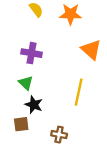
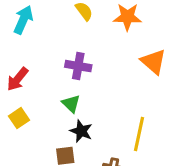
yellow line: (79, 92) -> (139, 134), moved

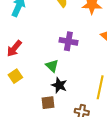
purple cross: (78, 66) -> (68, 41), moved

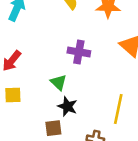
yellow square: (15, 76) -> (13, 95), turned 32

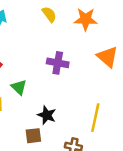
green triangle: (59, 82) -> (19, 87), moved

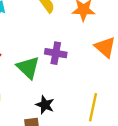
green triangle: (19, 87) -> (28, 68), moved, size x1.5

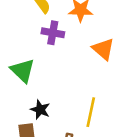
purple cross: (56, 53) -> (53, 33), moved

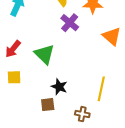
purple cross: (53, 33) -> (70, 23), turned 30

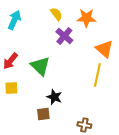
yellow line: (101, 89) -> (97, 75), moved
brown cross: (82, 114) -> (84, 125), moved

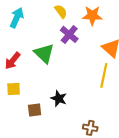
green triangle: (40, 66) -> (44, 53), moved
brown square: (43, 114) -> (35, 110), moved

